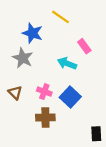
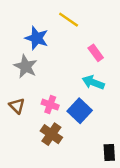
cyan arrow: (67, 63) -> (93, 82), moved
brown cross: (45, 118) -> (51, 134), turned 36

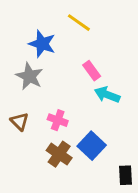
pink rectangle: (96, 53) -> (92, 71), moved
blue square: (80, 111) -> (92, 146), moved

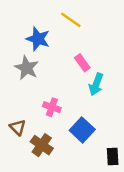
cyan arrow: (107, 95) -> (96, 84), turned -90
brown triangle: (20, 122) -> (18, 127), moved
brown cross: (59, 154) -> (42, 145), moved

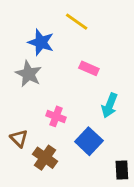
pink rectangle: (82, 63) -> (89, 68), turned -30
cyan arrow: (96, 84) -> (110, 105), moved

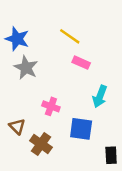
yellow line: (77, 22) -> (70, 36), moved
blue star: (41, 42) -> (17, 39), moved
blue square: (89, 141) -> (81, 129), turned -35

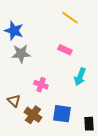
yellow line: (70, 36) -> (70, 18), moved
gray star: (26, 68) -> (21, 54), turned -30
blue square: (81, 129) -> (62, 114), moved

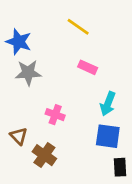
yellow line: (70, 18) -> (78, 27), moved
blue square: (62, 114) -> (108, 136), moved

